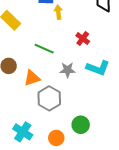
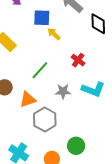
yellow arrow: (58, 12) -> (54, 34), turned -40
green line: (44, 49) -> (40, 70), turned -72

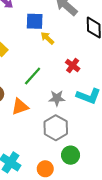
gray hexagon: (45, 120) -> (56, 128), moved

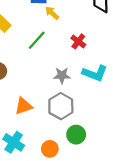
green line: (33, 76) -> (37, 40), moved
orange triangle: (20, 107) -> (24, 106), moved

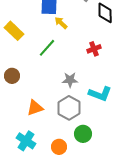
red cross: (78, 41) -> (94, 49), moved, turned 32
cyan L-shape: (95, 73) -> (100, 94), moved

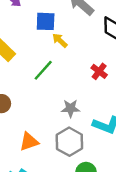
red cross: (94, 49) -> (99, 71), turned -32

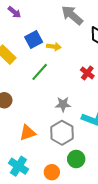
blue square: (46, 21) -> (34, 39), moved, turned -30
yellow arrow: (60, 40) -> (54, 47), turned 144

